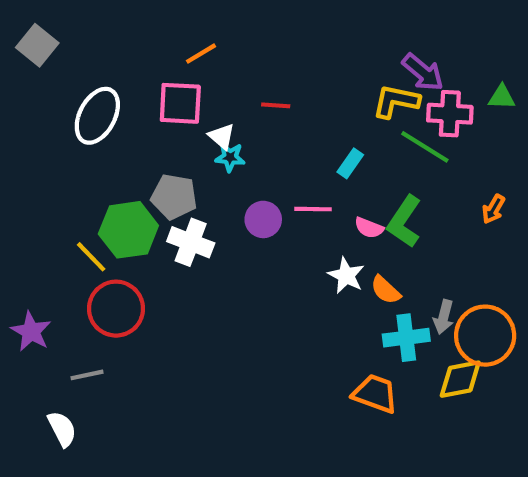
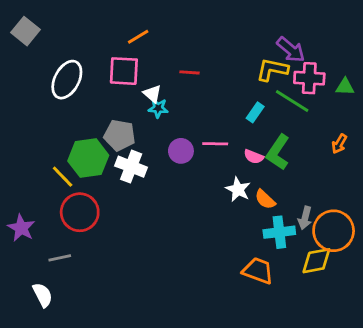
green triangle: (502, 97) -> (345, 87), moved
cyan rectangle: (350, 163) -> (255, 112), moved

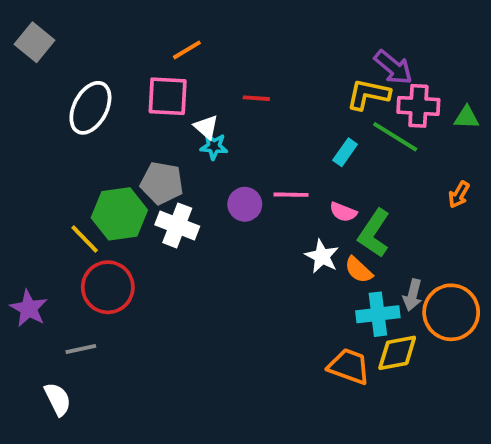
green L-shape: (278, 152) -> (374, 233), moved
yellow diamond: (316, 261) -> (397, 353), moved

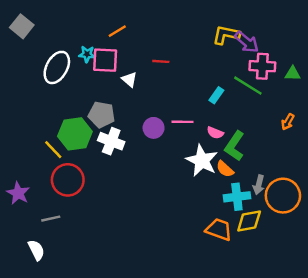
yellow L-shape: (368, 94) -> (226, 35), moved
cyan star: (214, 146) -> (87, 54), moved
white star: (322, 256) -> (202, 161), size x1.5

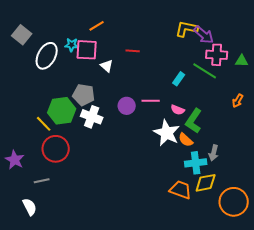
gray square: (22, 26) -> (22, 35), moved
orange circle: (283, 196) -> (234, 202), moved

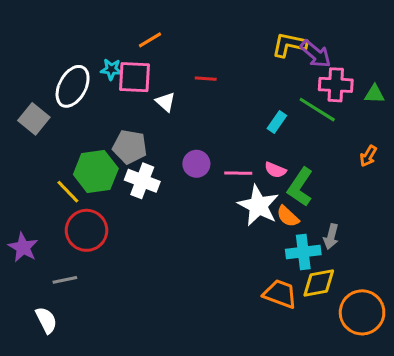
gray square: (22, 35) -> (34, 119), moved
pink line: (151, 101) -> (238, 173), moved

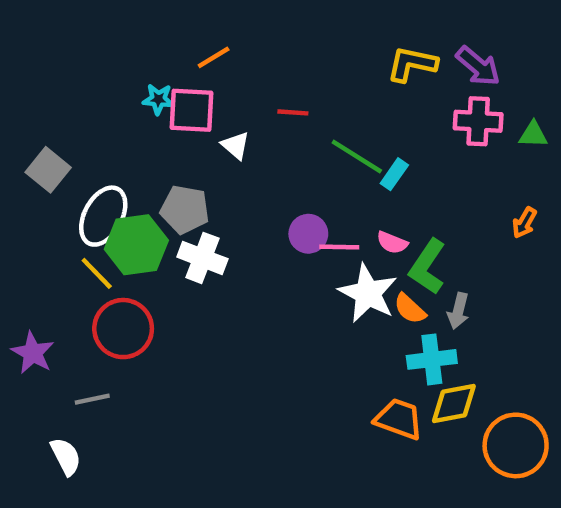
purple arrow: (316, 54) -> (478, 66), moved
white ellipse: (73, 86) -> (103, 216), moved
green line: (317, 110) -> (357, 157), moved
purple circle: (196, 164) -> (308, 234), moved
gray arrow: (331, 237) -> (458, 311), moved

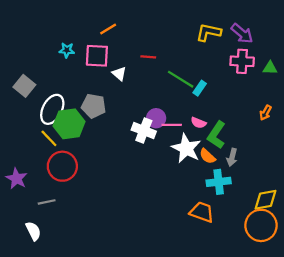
cyan star: (158, 99) -> (67, 50), moved
white cross: (202, 258) -> (144, 131), moved
yellow diamond: (454, 404) -> (265, 200), moved

